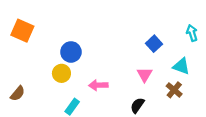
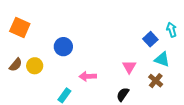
blue square: (154, 44) -> (150, 39), moved
yellow circle: (61, 73) -> (35, 66), moved
brown semicircle: (18, 93) -> (16, 65), moved

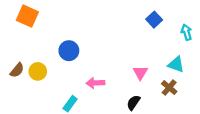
orange square: (20, 28) -> (27, 16), moved
blue square: (150, 39) -> (154, 20), moved

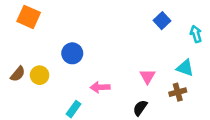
brown cross: (169, 88) -> (178, 92), turned 35

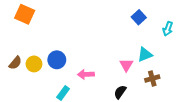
cyan arrow: (196, 34) -> (168, 29), turned -144
blue circle: (72, 53) -> (57, 60), moved
cyan triangle: (185, 68) -> (145, 55), moved, turned -42

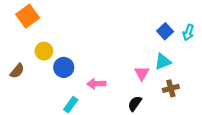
orange square: (25, 14) -> (28, 16), turned 30
blue square: (139, 17) -> (165, 31), moved
yellow circle: (34, 64) -> (44, 51), moved

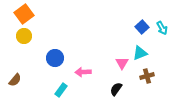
cyan arrow: (188, 32) -> (162, 28), turned -48
yellow circle: (44, 51) -> (24, 36), moved
brown semicircle: (17, 71) -> (15, 80), moved

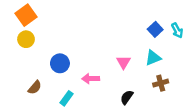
pink triangle: (122, 63) -> (123, 62), moved
brown semicircle: (15, 80) -> (35, 87), moved

